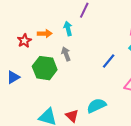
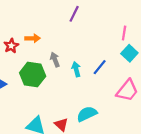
cyan arrow: (68, 29) -> (76, 69), moved

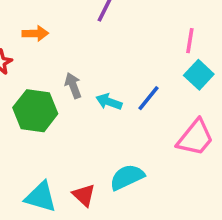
orange arrow: (33, 38) -> (35, 33), moved
cyan arrow: (76, 69) -> (109, 102), turned -56

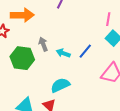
orange arrow: (35, 33) -> (22, 15), size x1.6
cyan semicircle: (127, 177) -> (60, 85), moved

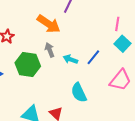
orange arrow: (22, 15) -> (49, 24), moved, turned 35
cyan semicircle: (60, 85) -> (79, 93), moved, turned -90

